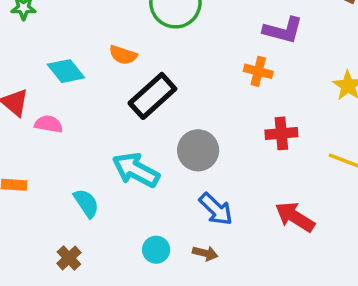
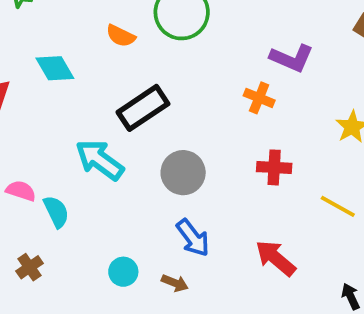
orange semicircle: (123, 55) -> (121, 36), moved
pink semicircle: (49, 124) -> (21, 191), moved
cyan arrow: (136, 170) -> (100, 160), moved

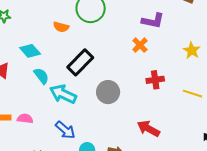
orange cross: (259, 98) -> (140, 45), turned 35
cyan semicircle: (56, 212) -> (41, 76), moved
blue arrow: (193, 238) -> (65, 130), moved
red arrow: (276, 258) -> (148, 129), moved

